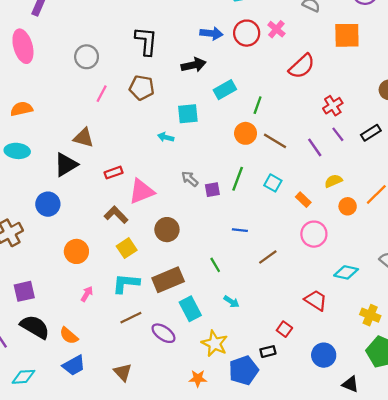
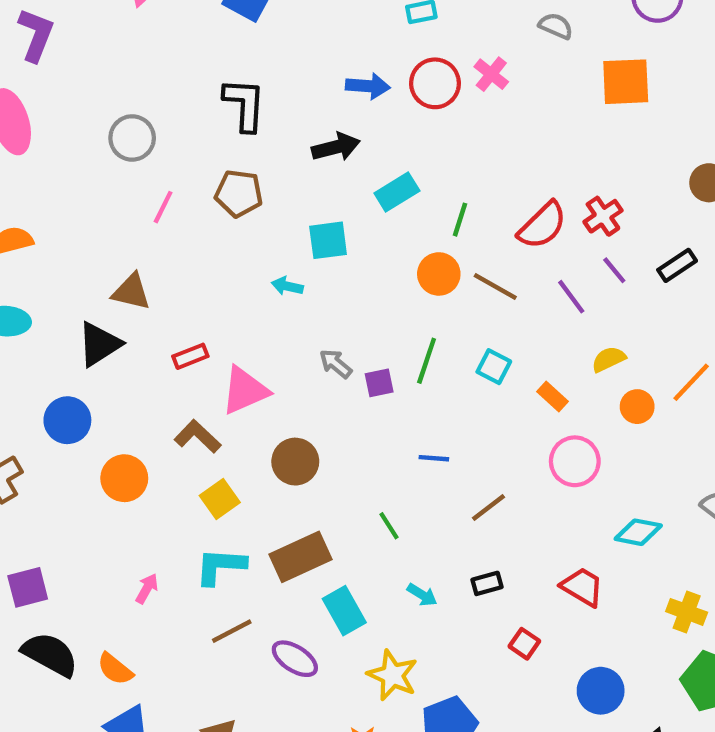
red semicircle: (302, 66) -> (542, 225), moved
orange circle: (76, 251) -> (124, 478), moved
black rectangle: (268, 352) -> (487, 583), moved

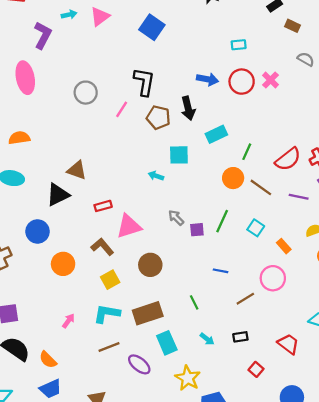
black arrow: (336, 147) -> (188, 108), turned 85
brown pentagon: (239, 193) -> (158, 117), moved
pink line: (163, 207) -> (122, 109), moved
purple line: (571, 297) -> (299, 197), turned -48
pink circle: (575, 461) -> (273, 278), moved

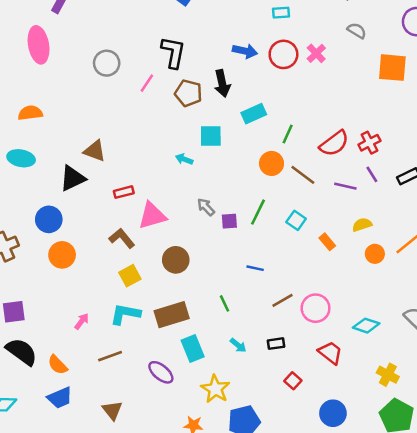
orange circle: (63, 264) -> (62, 255), moved
pink circle: (273, 278) -> (316, 308), moved
brown line: (109, 347) -> (110, 356), moved

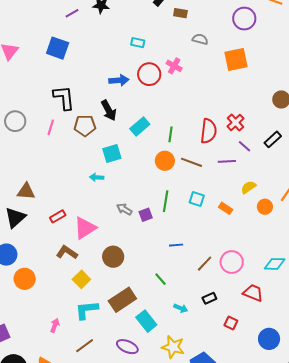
cyan rectangle: (281, 13) -> (138, 43), turned 32
red semicircle: (334, 143) -> (209, 131), turned -30

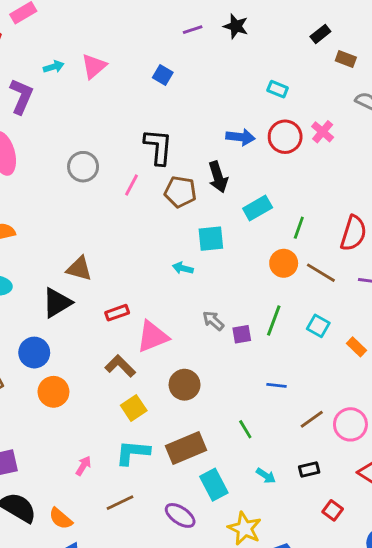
blue square: (58, 48) -> (163, 75), size x0.6

